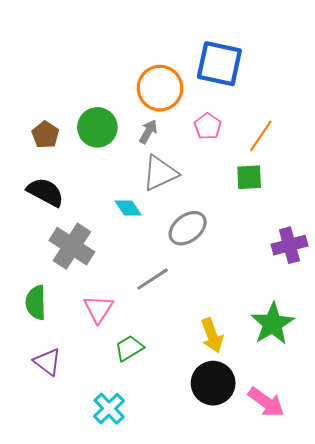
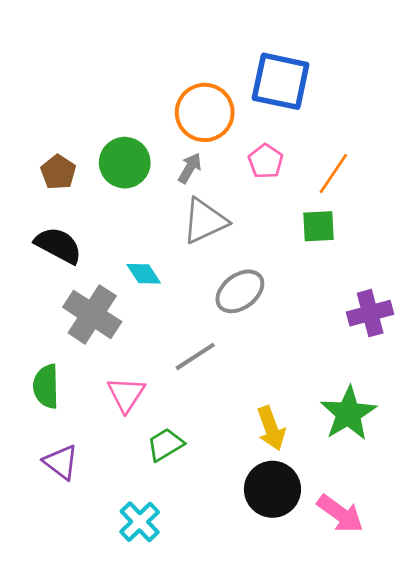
cyan diamond: (128, 208) -> (144, 274), moved

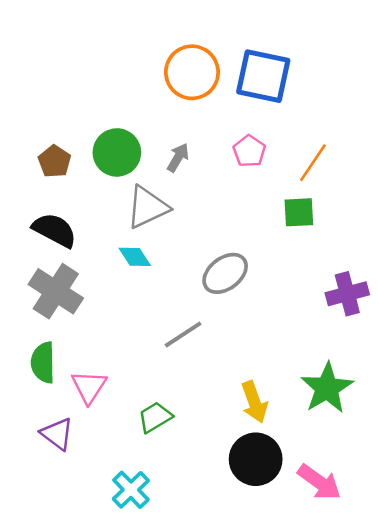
orange circle: (205, 112) -> (192, 72), moved
gray triangle: (205, 221) -> (147, 207), moved
gray cross: (92, 314) -> (56, 291), moved
pink triangle: (126, 394) -> (89, 387), moved

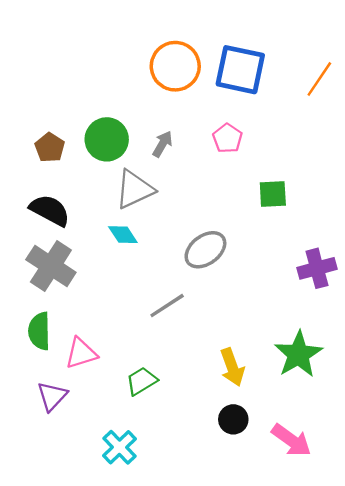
orange line: (313, 163) -> (319, 79), moved
pink triangle: (89, 387) -> (81, 353), turned 40
purple triangle: (57, 434) -> (52, 396), turned 36
black circle: (256, 459) -> (233, 419), size x0.6

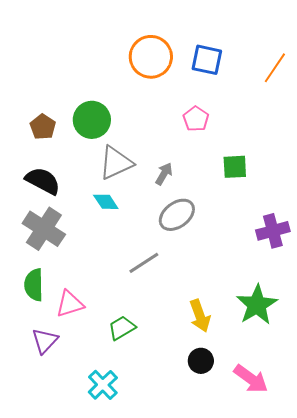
blue square: (240, 70) -> (207, 60), size x0.7
gray arrow: (162, 144) -> (164, 174), moved

